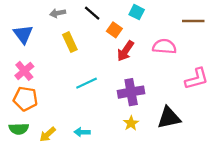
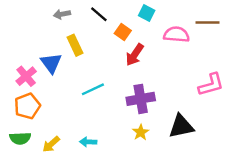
blue triangle: (23, 34) -> (51, 63), moved
pink semicircle: (164, 46) -> (176, 34), moved
orange pentagon: (25, 99) -> (27, 106), turned -30

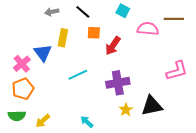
orange square: (123, 32) -> (94, 33), moved, turned -32
yellow rectangle: (75, 45) -> (63, 38), turned 36
yellow star: (141, 132) -> (126, 110), moved
cyan arrow: (88, 142) -> (87, 122), moved, turned 40

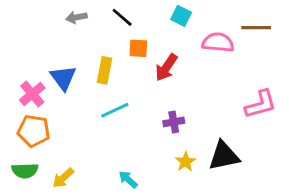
yellow rectangle: (63, 38) -> (104, 70), moved
purple cross: (118, 83) -> (174, 122), size x0.6
orange pentagon: (23, 89) -> (34, 131), turned 30

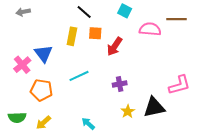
gray arrow: (76, 17) -> (23, 12), moved
yellow rectangle: (104, 70) -> (72, 36), moved
pink L-shape: (261, 104) -> (180, 85), moved
orange pentagon: (34, 131) -> (41, 90), moved

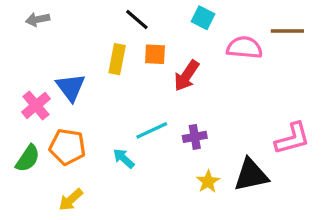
cyan line: (79, 76) -> (152, 130), moved
green semicircle: (17, 117) -> (28, 158), moved, turned -54
cyan arrow: (88, 124) -> (124, 158), moved

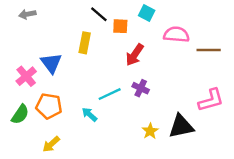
brown line: (287, 31) -> (209, 50), moved
orange square: (155, 54) -> (120, 26), moved
purple cross: (195, 137) -> (141, 88), moved, turned 35

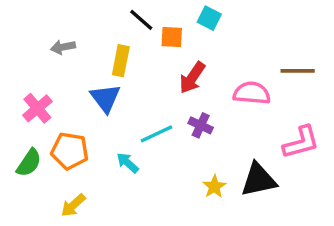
gray arrow: (27, 14) -> (63, 47), moved
pink semicircle: (176, 34) -> (252, 93), moved
blue triangle: (51, 63) -> (105, 98), moved

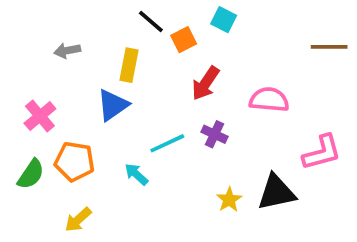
orange square: (172, 37) -> (184, 40), turned -30
brown line: (298, 71) -> (329, 47), moved
blue triangle: (105, 98) -> (113, 105), turned 32

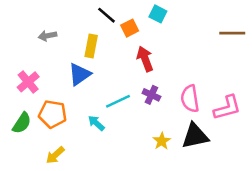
red arrow: (205, 83) -> (145, 59), turned 125
pink semicircle: (269, 100) -> (190, 99), moved, turned -104

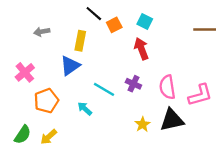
cyan square: (158, 14) -> (145, 21), moved
red arrow: (145, 59) -> (141, 49), moved
cyan line: (118, 101) -> (104, 89), turned 55
orange pentagon: (53, 114) -> (46, 101), turned -30
green semicircle: (22, 123) -> (23, 135), moved

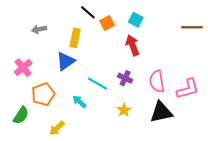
yellow star: (142, 124) -> (124, 110), moved
green semicircle: (23, 135) -> (21, 115), moved
yellow arrow: (49, 137) -> (57, 128), moved

